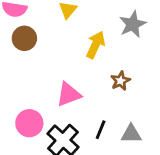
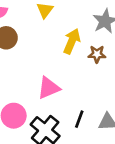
brown star: (120, 81) -> (97, 54), moved, turned 30

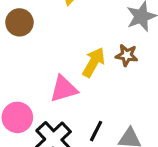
yellow arrow: (72, 41) -> (94, 62), moved

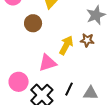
brown circle: (19, 22) -> (33, 23), moved

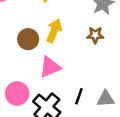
brown circle: (33, 23) -> (28, 39), moved
yellow arrow: (66, 45) -> (54, 31), moved

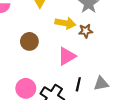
yellow arrow: (54, 31) -> (65, 23), moved, turned 84
pink triangle: (50, 67) -> (67, 56), moved

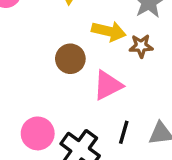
brown circle: (29, 41) -> (70, 59), moved

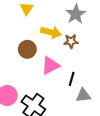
black line: (124, 132) -> (72, 79), moved

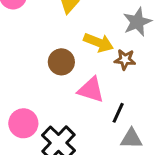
pink triangle: (50, 66) -> (91, 90), turned 36

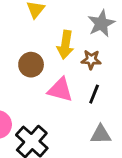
yellow arrow: (98, 43) -> (65, 45), turned 80
black line: (118, 113) -> (94, 94), moved

